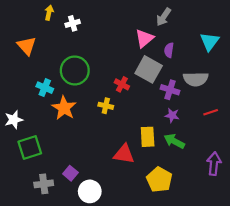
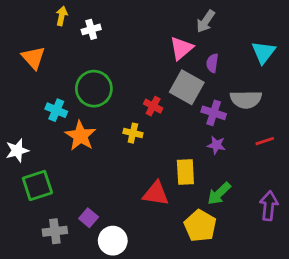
green arrow: (174, 141) -> (219, 194), moved, turned -72

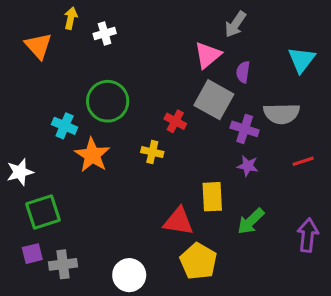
orange triangle: (33, 58) -> (38, 46), moved
purple square: (89, 218) -> (32, 254), moved, turned 36
yellow pentagon: (200, 226) -> (198, 261), moved

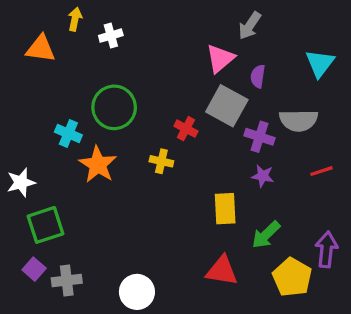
orange triangle: (38, 46) -> (41, 49), turned -40
red triangle: (178, 221) -> (222, 271), moved
purple square: (32, 254) -> (34, 269), turned -35
yellow pentagon: (198, 261) -> (292, 277), moved

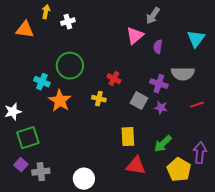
gray square: (227, 106) -> (139, 101), moved, size x0.7
yellow rectangle: (225, 209) -> (128, 137), moved

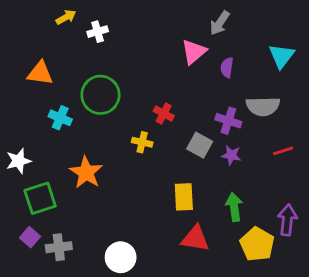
yellow arrow: (46, 12) -> (66, 17), turned 48
orange triangle: (25, 30) -> (40, 73), moved
orange star: (60, 101) -> (86, 172), moved
green arrow: (163, 144) -> (234, 207), turned 126

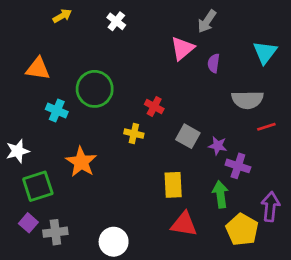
white cross: (98, 32) -> (116, 21), moved, turned -36
purple cross: (228, 121) -> (238, 166), moved
red line: (283, 151) -> (266, 127), moved

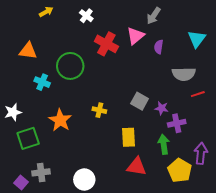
red cross: (154, 106) -> (106, 44), moved, size x1.6
yellow cross: (134, 134) -> (99, 110), moved
purple cross: (238, 166) -> (177, 123), turned -30
purple square: (28, 223) -> (21, 183), moved

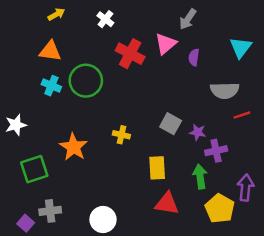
orange triangle: (28, 51) -> (50, 51), moved
cyan cross: (42, 82) -> (51, 86), moved
white star: (13, 112) -> (16, 125), moved

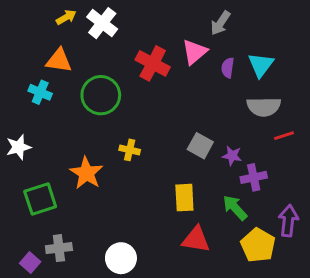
white cross: (105, 19) -> (102, 23), moved, size x1.5
cyan triangle: (241, 47) -> (261, 65), moved
cyan cross: (51, 86) -> (40, 92), moved
yellow cross: (121, 135) -> (130, 150), moved
green arrow: (200, 176) -> (235, 208), turned -35

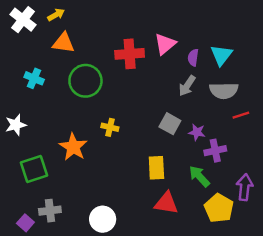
white cross: (102, 23) -> (23, 20), moved
gray arrow: (220, 23) -> (187, 86), moved
orange triangle: (59, 61) -> (63, 43), moved
red cross: (153, 63) -> (130, 54), turned -32

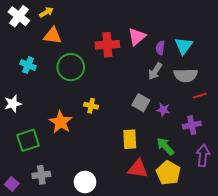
purple cross: (215, 151) -> (192, 125), moved
yellow pentagon: (219, 208) -> (168, 173), moved
purple square: (25, 223) -> (12, 184), moved

